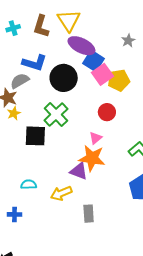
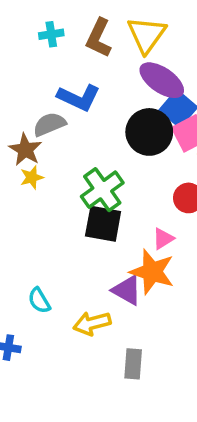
black circle: (64, 78) -> (149, 132), moved
black square: (35, 136) -> (103, 224), moved
cyan semicircle: (29, 184) -> (39, 301), turned -126

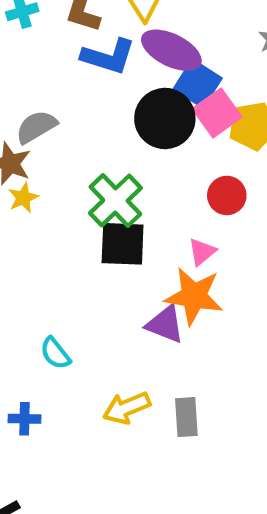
blue L-shape: (79, 98) -> (108, 56), moved
yellow arrow: (92, 323) -> (127, 408), moved

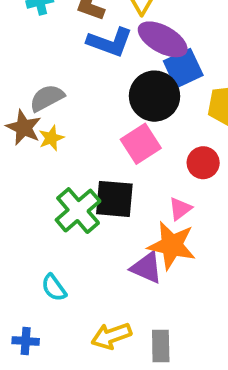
blue square: (198, 84) -> (183, 68), turned 30
pink square: (217, 113) -> (141, 144), moved
yellow star: (23, 198) -> (51, 138), moved
green cross: (115, 201) -> (78, 211), moved

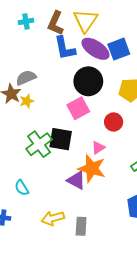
blue L-shape: (110, 42) -> (65, 48), turned 55
blue square: (183, 68) -> (119, 49), moved

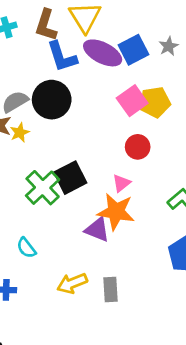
black circle: (88, 81) -> (52, 100), moved
pink square: (78, 108) -> (132, 101), moved
black square: (61, 139) -> (70, 178), turned -30

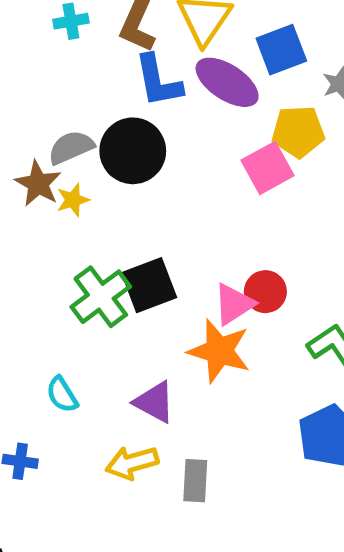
blue square: (133, 50) -> (281, 50), moved
yellow pentagon: (155, 102) -> (298, 132), moved
red circle: (138, 147) -> (265, 292), moved
pink triangle: (121, 183) -> (234, 304), size x1.4
purple triangle: (97, 230) -> (154, 402), moved

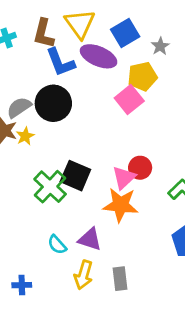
black square: (149, 285) -> (75, 176), turned -36
cyan semicircle: (62, 395) -> (57, 245), moved
yellow arrow: (132, 463) -> (83, 275), turned -48

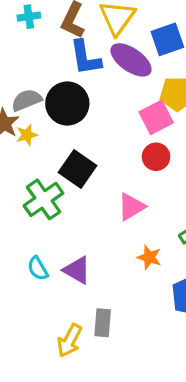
red circle: (140, 168) -> (156, 157), moved
black square: (75, 176) -> (78, 169), moved
orange star: (121, 205) -> (149, 257), moved, size x0.6
yellow arrow: (83, 275) -> (70, 341), moved

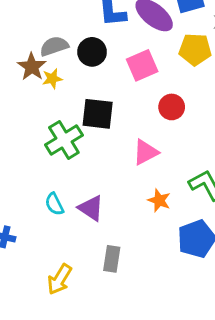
black circle: (67, 104) -> (92, 52), size x0.7
pink square: (156, 117) -> (142, 65), moved
black square: (78, 169) -> (98, 114), turned -32
yellow arrow: (70, 341) -> (60, 279), moved

